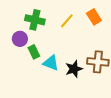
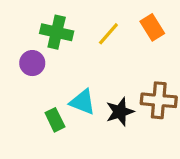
green rectangle: (34, 52) -> (55, 120), moved

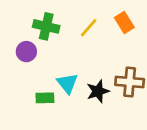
cyan triangle: (83, 102) -> (67, 83), turned 30
green rectangle: (55, 120) -> (45, 98), turned -66

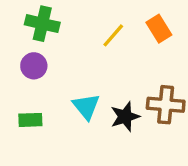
green cross: (46, 26) -> (42, 24), moved
green rectangle: (45, 98) -> (30, 120), moved

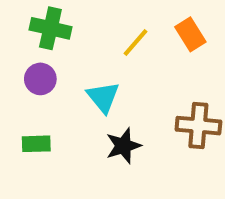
cyan triangle: (86, 106) -> (103, 97), moved
black star: (125, 117) -> (123, 146), moved

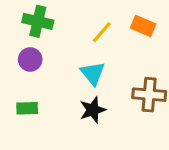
orange rectangle: (190, 34) -> (143, 26), turned -35
cyan triangle: (103, 97) -> (93, 73), moved

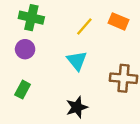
green rectangle: (27, 108) -> (23, 90), turned -60
black star: (93, 110) -> (77, 107), moved

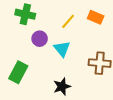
purple circle: (25, 49) -> (40, 39), moved
green rectangle: (23, 90) -> (18, 72), size x1.5

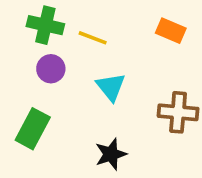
yellow line: (68, 21) -> (93, 38), moved, turned 70
purple circle: (40, 39) -> (51, 69), moved

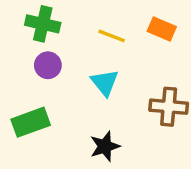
yellow line: (93, 38) -> (112, 36), moved
green rectangle: (33, 129) -> (31, 122), turned 42

